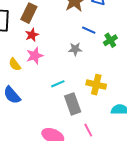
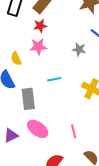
yellow semicircle: (15, 64) -> (16, 59), moved
gray rectangle: (73, 104) -> (28, 99), moved

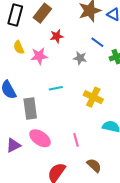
red star: (40, 26) -> (57, 36), moved
yellow semicircle: (16, 59) -> (19, 47), moved

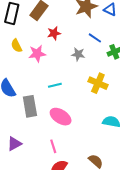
yellow cross: (93, 97) -> (98, 83), moved
pink ellipse: (40, 138) -> (61, 117), moved
pink line: (76, 140) -> (53, 146), moved

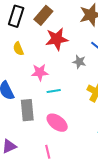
red star: (54, 33) -> (57, 39), size x1.6
pink star: (37, 54) -> (40, 72), moved

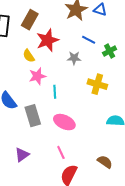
yellow semicircle: (18, 49) -> (29, 56), moved
cyan line: (54, 91) -> (55, 92), turned -72

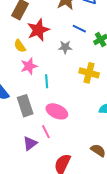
pink line: (61, 152) -> (46, 132), moved
purple triangle: (22, 155) -> (30, 143), moved

